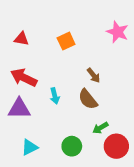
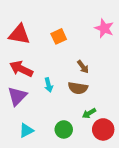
red triangle: (21, 39) -> (19, 34), size x1.6
brown semicircle: (88, 99) -> (78, 88), turned -42
purple triangle: (19, 108) -> (17, 96), turned -45

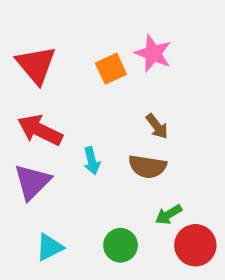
pink star: (104, 28) -> (153, 53), moved
red triangle: (19, 34) -> (36, 65), turned 40

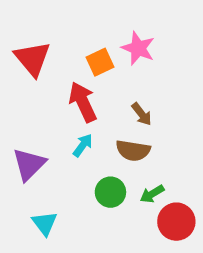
red arrow: (40, 130) -> (83, 102), moved, turned 39
cyan arrow: (92, 161) -> (83, 145), turned -130
green circle: (121, 245) -> (110, 192), moved
cyan triangle: (50, 247) -> (45, 223), turned -40

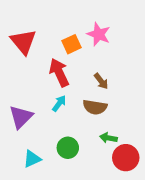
green circle: (110, 192) -> (68, 148), moved
green arrow: (152, 194) -> (108, 138), turned 42
cyan triangle: (45, 223) -> (32, 159), turned 42

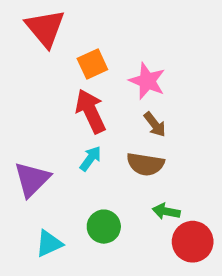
pink star: (99, 34) -> (147, 81), moved
red triangle: (23, 42) -> (45, 28), moved
orange square: (71, 44) -> (92, 64), moved

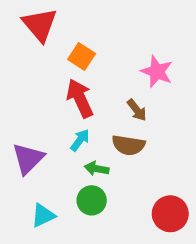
orange square: (92, 64) -> (82, 57), turned -32
pink star: (147, 81) -> (157, 72), moved
green arrow: (166, 211) -> (97, 169), moved

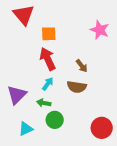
orange square: (82, 57) -> (49, 34), turned -35
pink star: (157, 72) -> (100, 30), moved
green arrow: (97, 169) -> (44, 103), moved

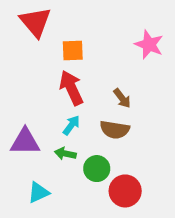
purple triangle: (17, 95) -> (25, 142), turned 45
green circle: (55, 120) -> (97, 169), moved
red circle: (102, 128) -> (125, 191), moved

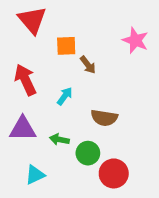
red arrow: (71, 88) -> (25, 80), moved
brown arrow: (122, 98) -> (88, 65), moved
cyan arrow: (71, 125) -> (65, 96), moved

